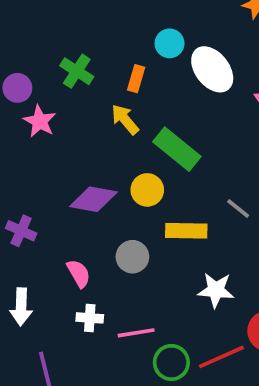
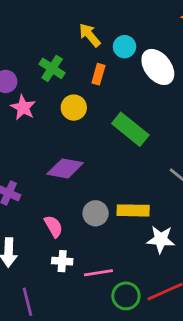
yellow arrow: (125, 119) -> (90, 35), moved
yellow circle: (147, 190) -> (74, 108), moved
yellow rectangle: (186, 231) -> (133, 210), moved

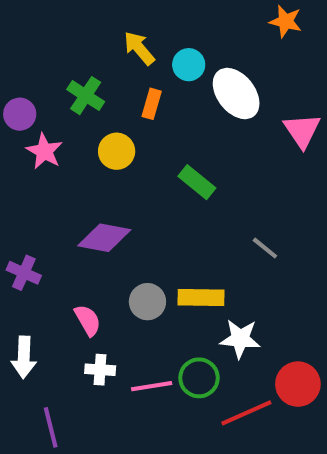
green rectangle: (130, 129) -> (197, 182), size x0.7
green circle: (126, 296) -> (199, 378), moved

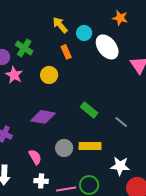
orange star: (286, 21) -> (120, 18), moved
green cross: (86, 96) -> (24, 48), moved
orange rectangle: (152, 104) -> (66, 52), turned -40
green rectangle: (197, 182) -> (89, 110), moved
white star: (240, 339) -> (120, 166), moved

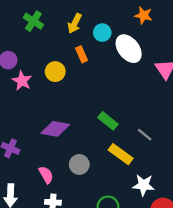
yellow arrow: (60, 25) -> (75, 23), turned -114
green cross: (24, 48) -> (33, 21), moved
yellow circle: (49, 75) -> (55, 72), moved
yellow rectangle: (90, 146) -> (121, 154), moved, turned 35

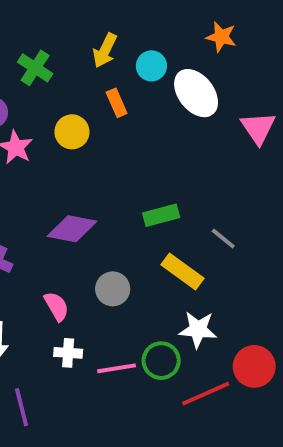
green cross: (33, 21) -> (35, 68), moved
green rectangle: (108, 121) -> (161, 215), turned -54
white star: (144, 185) -> (198, 330), moved

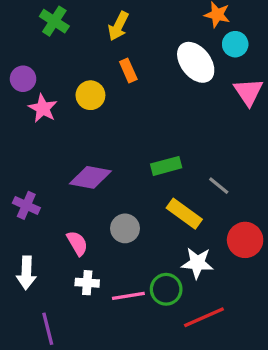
cyan circle: (151, 66) -> (235, 44), moved
green cross: (35, 68) -> (54, 21), moved
red circle: (254, 366) -> (245, 240), moved

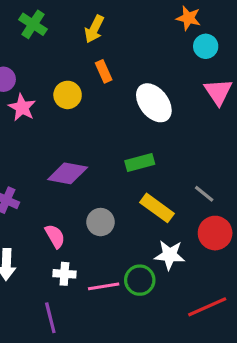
white ellipse: (196, 62) -> (154, 103), moved
gray line: (219, 186) -> (204, 194), moved
red line: (204, 317) -> (207, 307), moved
purple line: (48, 329) -> (50, 318), moved

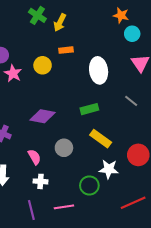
green cross: (33, 24) -> (37, 15), moved
orange rectangle: (104, 71) -> (66, 50), turned -72
white ellipse: (154, 103) -> (99, 70), turned 30
gray line: (204, 194) -> (131, 101), moved
pink line: (104, 286) -> (64, 207), moved

